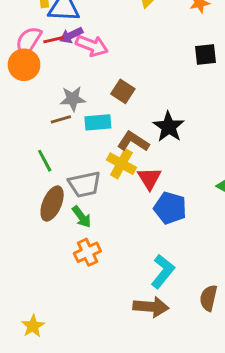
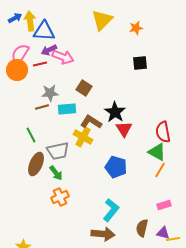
red line: (54, 40) -> (40, 64), moved
red triangle: (149, 178) -> (124, 129), moved

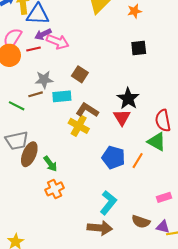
black star: (115, 112) -> (128, 98), moved
green line: (31, 135) -> (17, 106), moved, turned -35
gray trapezoid: (58, 151) -> (17, 141), moved
orange line: (160, 170) -> (138, 161), moved
brown semicircle: (142, 228) -> (141, 222), turned -84

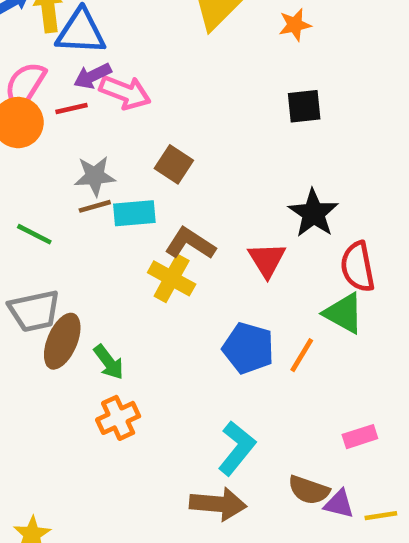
brown line: (36, 94) -> (95, 206), moved
black star: (128, 98) -> (313, 213), moved
purple triangle: (163, 227) -> (339, 504), moved

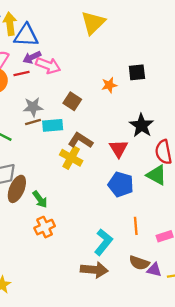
orange star: (295, 25) -> (109, 85), moved
blue pentagon: (248, 348) -> (121, 184), moved
orange line: (302, 355) -> (136, 226), moved, turned -36

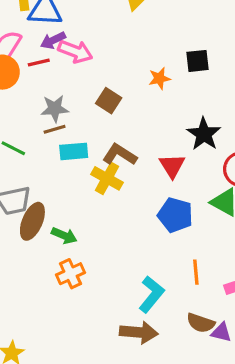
cyan rectangle: (53, 125) -> (74, 151), moved
green arrow: (40, 199) -> (64, 236), turned -30

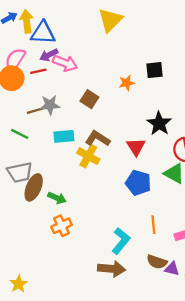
brown line: (55, 129) -> (35, 111), moved

